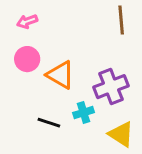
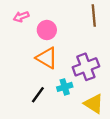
pink circle: (27, 59) -> (47, 30), moved
black line: (49, 123) -> (38, 95), turned -72

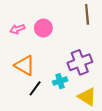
pink arrow: (21, 17) -> (17, 29), moved
orange triangle: (47, 58) -> (25, 65), moved

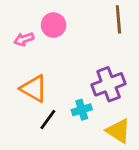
pink circle: (43, 28) -> (54, 25), moved

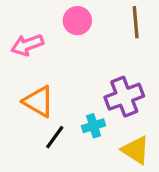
pink circle: (54, 25) -> (77, 21), moved
pink arrow: (24, 39) -> (27, 45), size x1.4

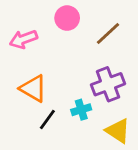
brown line: (136, 22) -> (108, 34), moved, turned 52

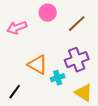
orange triangle: (33, 88) -> (38, 65), moved
black line: (47, 119) -> (15, 92), moved

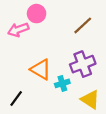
pink circle: (48, 13) -> (37, 14), moved

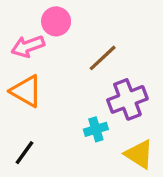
brown line: (83, 25) -> (103, 58), moved
orange triangle: (41, 69) -> (26, 91), moved

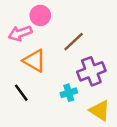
orange triangle: (26, 91) -> (34, 61), moved
black line: (25, 153) -> (21, 93), moved, turned -72

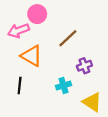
purple cross: (91, 71) -> (84, 66), size x0.6
black line: (21, 93) -> (20, 86), turned 42

